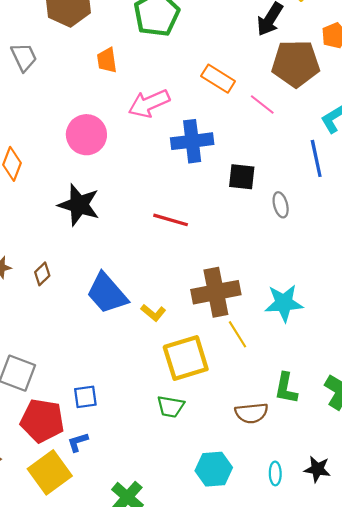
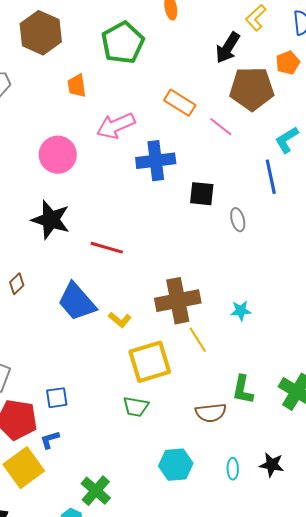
red line: (171, 220) -> (107, 248), moved
cyan star: (284, 303) -> (241, 311), size x0.6

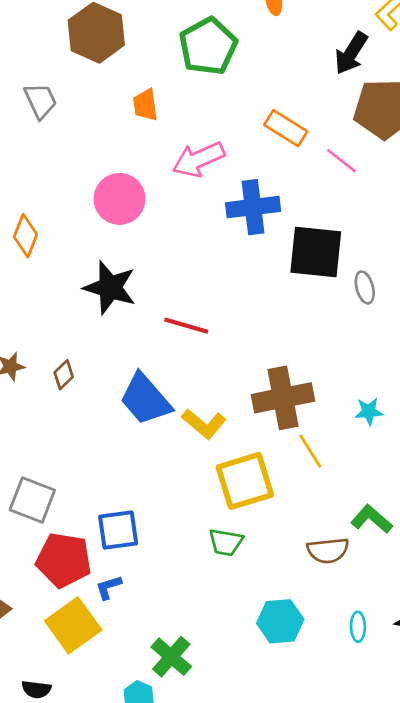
black square: (202, 194) -> (316, 252), size x1.6
yellow L-shape: (120, 320) -> (204, 424), size x1.4
green L-shape: (243, 390) -> (372, 519), turned 120
blue square: (57, 398) -> (118, 530), size x1.4

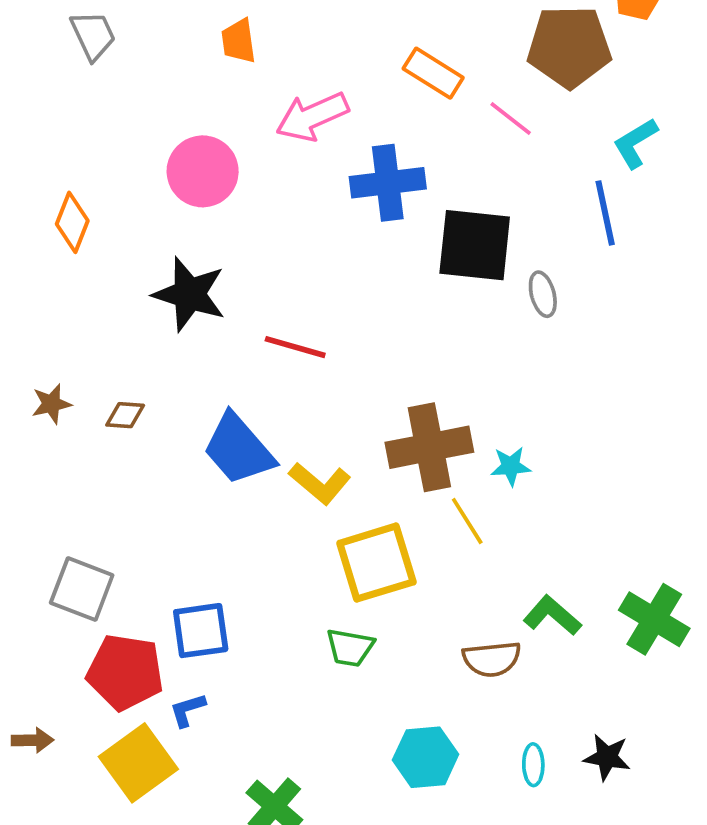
brown diamond: (64, 375) -> (125, 415), turned 48
cyan star: (369, 411) -> (511, 466), moved

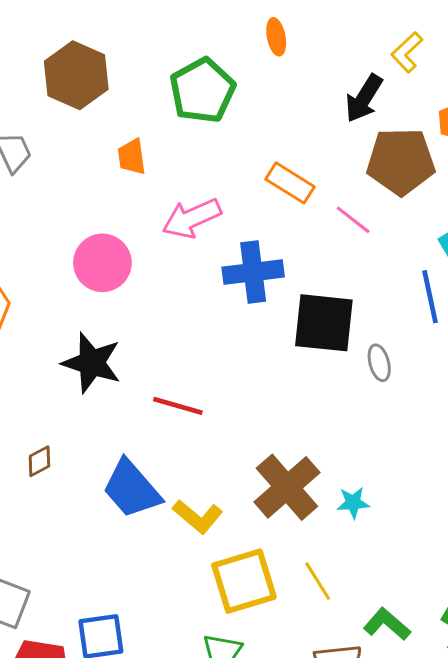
brown diamond: (125, 415) -> (39, 461), turned -32
brown cross: (429, 447) -> (287, 487), turned -30
yellow line: (467, 521) -> (318, 581), moved

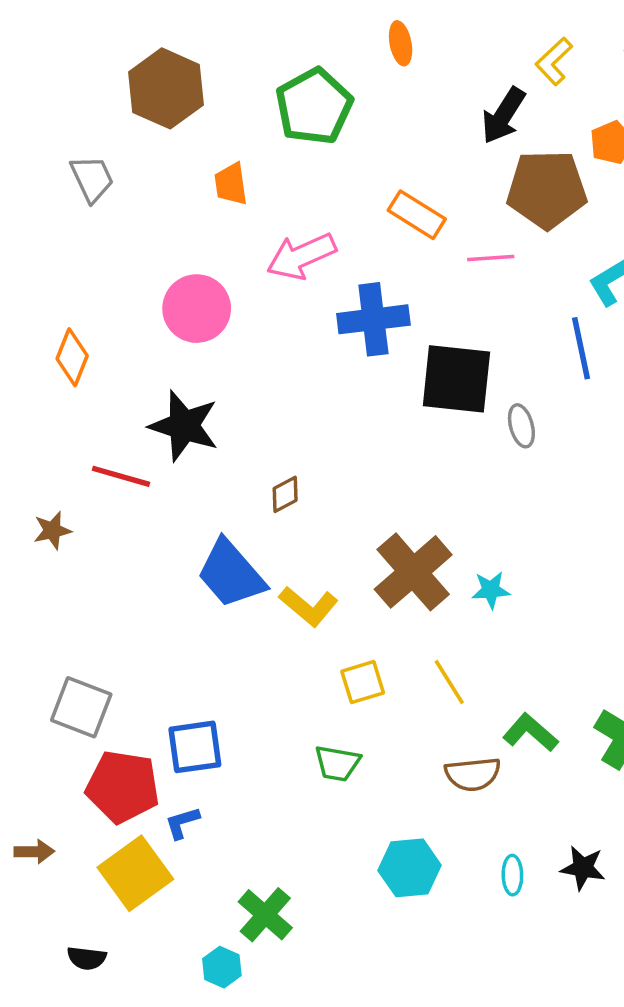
pink line: (353, 220) -> (491, 258), turned -42
red line: (178, 406) -> (121, 476), moved
brown diamond: (39, 461) -> (285, 494), moved
yellow square: (244, 581) -> (363, 682), size x0.6

